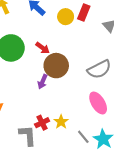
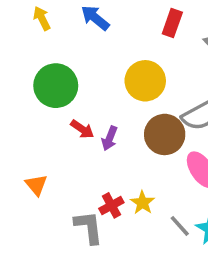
yellow circle: (66, 17) -> (145, 81), moved, size x1.5
red arrow: (43, 48) -> (82, 129), moved
brown circle: (56, 66) -> (165, 134), moved

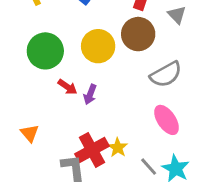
yellow circle: (145, 81) -> (98, 46), moved
brown circle: (165, 134) -> (138, 34), moved
red cross: (111, 205) -> (92, 150), size x1.6

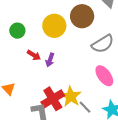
green circle: (45, 51) -> (17, 31), size x0.6
yellow star: (118, 148) -> (71, 96), size x1.5
gray line: (149, 167) -> (85, 107), moved

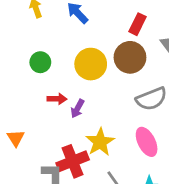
red arrow: (34, 55) -> (57, 99), turned -40
yellow star: (71, 96) -> (100, 142), moved

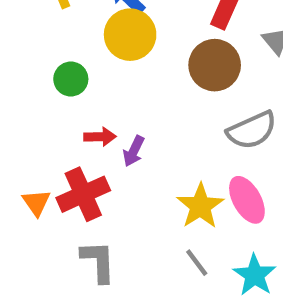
yellow circle: (91, 64) -> (130, 35), moved
yellow star: (100, 142) -> (200, 206), moved
red cross: (73, 161) -> (83, 194), moved

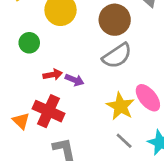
gray semicircle: (252, 130) -> (117, 56), moved
purple arrow: (134, 151) -> (75, 80), turned -84
red cross: (83, 194) -> (48, 111), turned -32

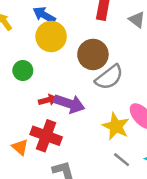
brown circle: (115, 20) -> (93, 54), moved
purple arrow: (75, 80) -> (69, 104), size x1.6

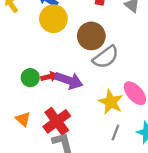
green circle: (23, 71) -> (30, 78), moved
red cross: (46, 136) -> (57, 121), moved, turned 32
gray line: (122, 160) -> (115, 133), turned 70

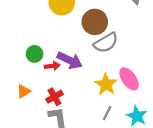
red arrow: (49, 77) -> (52, 66), moved
orange triangle: (23, 119) -> (24, 91), turned 40
red cross: (57, 121) -> (54, 97), size x0.7

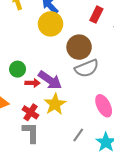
yellow star: (106, 84) -> (55, 104), moved
red cross: (54, 97) -> (30, 112), turned -35

